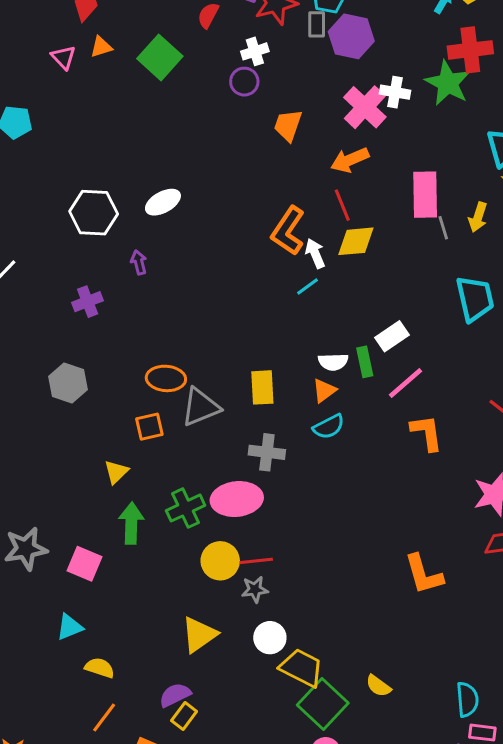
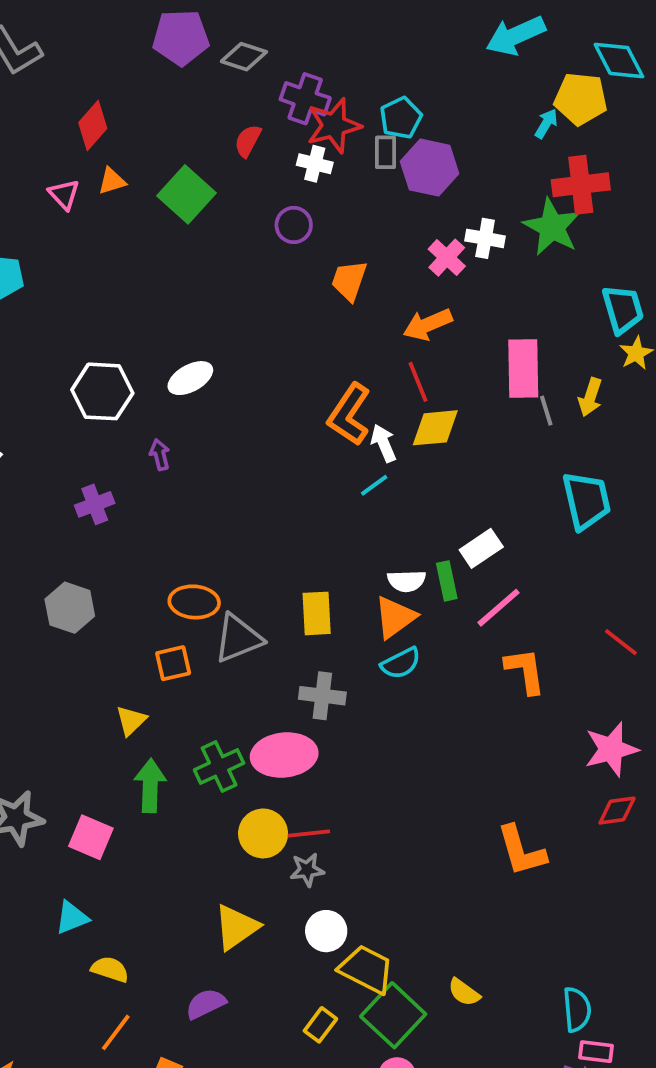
white cross: (255, 51) -> (315, 164), moved, turned 32
pink cross: (365, 107) -> (447, 258), size x0.7
orange triangle: (324, 391) -> (395, 617), size x1.4
yellow rectangle: (184, 716) -> (320, 1025), moved

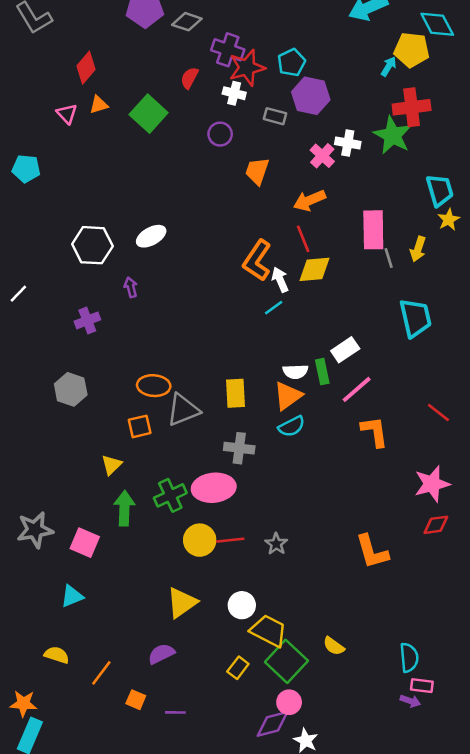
gray rectangle: (386, 152) -> (275, 116), moved, turned -75
gray star: (307, 870) -> (276, 544), moved, turned -30
yellow semicircle: (110, 969) -> (57, 655), moved

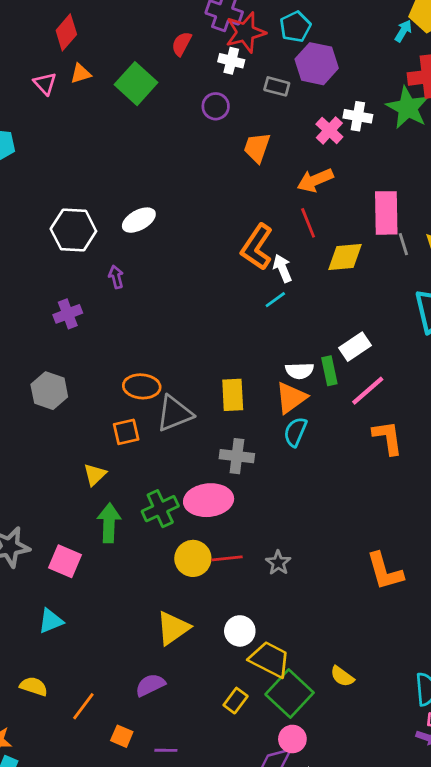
yellow diamond: (315, 269) -> (345, 257), moved
cyan semicircle: (292, 426) -> (295, 432), turned 140

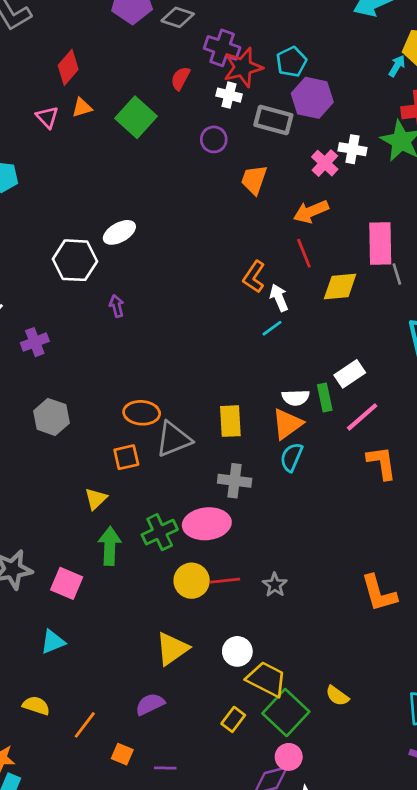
gray rectangle: (277, 86) -> (273, 120), size x1.5
white ellipse: (139, 220) -> (119, 232), moved
orange L-shape: (257, 247) -> (254, 277), size x0.7
purple cross: (68, 314) -> (35, 342), moved

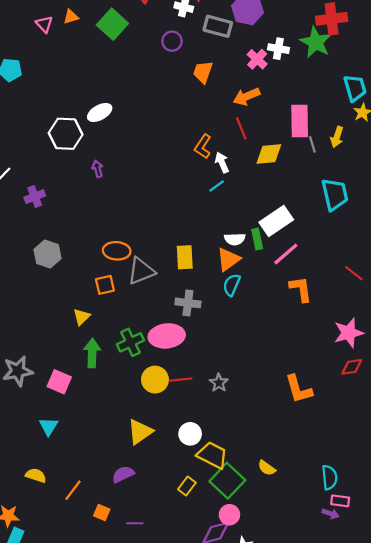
white rectangle: (350, 374) -> (276, 221), size x1.4
cyan triangle: (53, 642) -> (49, 426), turned -36

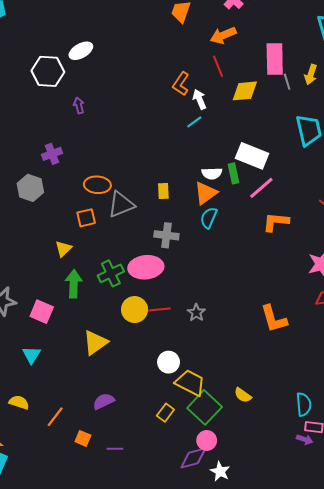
purple cross: (35, 197) -> (52, 154), moved
white rectangle: (276, 221) -> (252, 156), turned 56
yellow rectangle: (185, 257) -> (163, 191), size x0.7
orange L-shape: (301, 289) -> (276, 222), turned -76
yellow triangle: (140, 432) -> (95, 343), moved

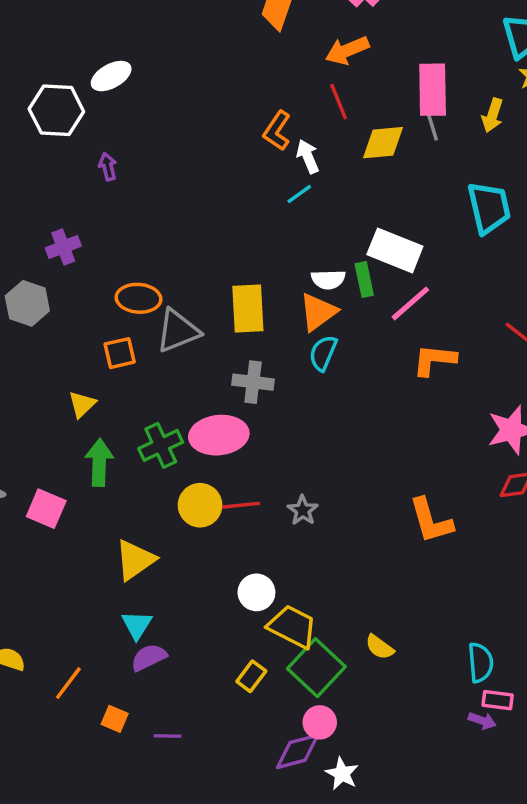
gray line: (287, 82) -> (433, 127), moved
yellow rectangle: (163, 191) -> (248, 309), size x1.8
cyan triangle: (31, 355) -> (137, 625), moved

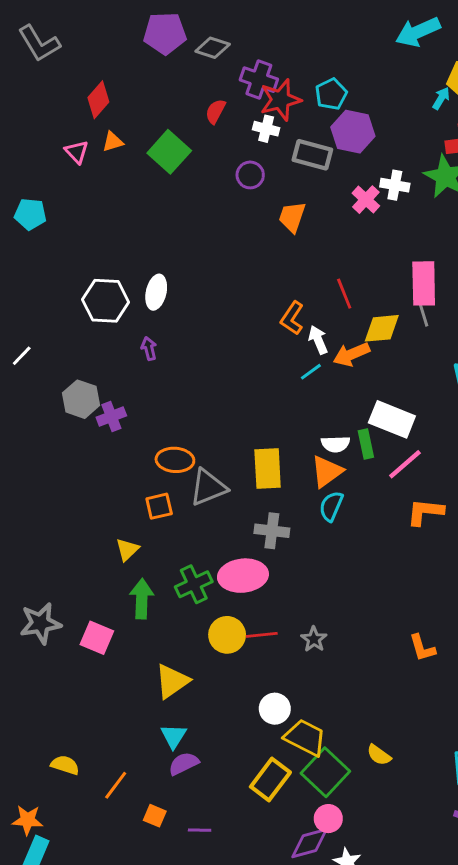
orange arrow: (347, 50) -> (351, 354), moved
white ellipse: (111, 76) -> (156, 292), moved, turned -48
gray hexagon: (27, 303) -> (81, 399), moved
orange L-shape: (431, 521) -> (422, 648), size x0.7
yellow rectangle: (251, 676) -> (270, 780), size x1.6

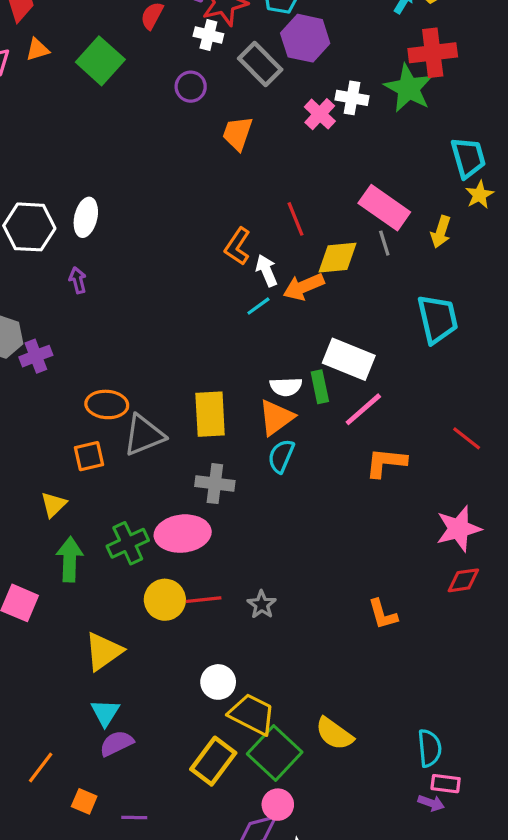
gray rectangle: (312, 155) -> (260, 64), turned 30
pink rectangle: (424, 283) -> (384, 208), turned -54
yellow semicircle: (379, 755) -> (334, 734), size x1.4

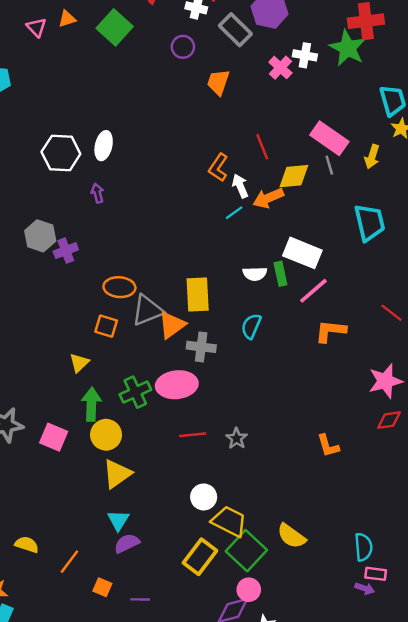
orange triangle: (276, 417) -> (172, 325), moved
orange square: (89, 456) -> (106, 326), turned 30
yellow circle: (165, 600) -> (106, 435), moved

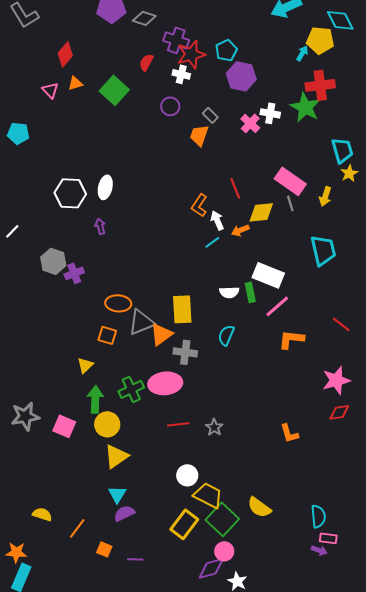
gray rectangle: (235, 30) -> (210, 115), moved, size x0.6
orange arrow: (268, 198) -> (240, 230), size x0.7

